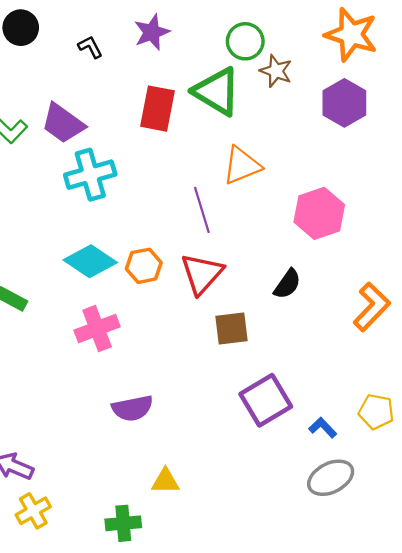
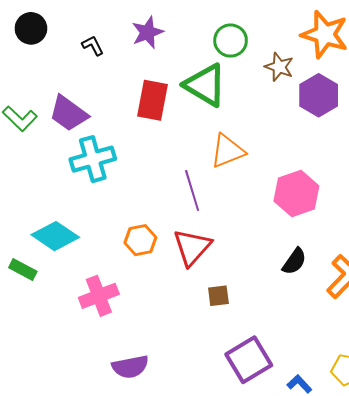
brown star: (276, 71) -> (279, 67), moved
cyan diamond: (90, 261) -> (55, 236), moved
black semicircle: (287, 284) -> (294, 261), moved
brown square: (232, 328) -> (218, 296), size x0.7

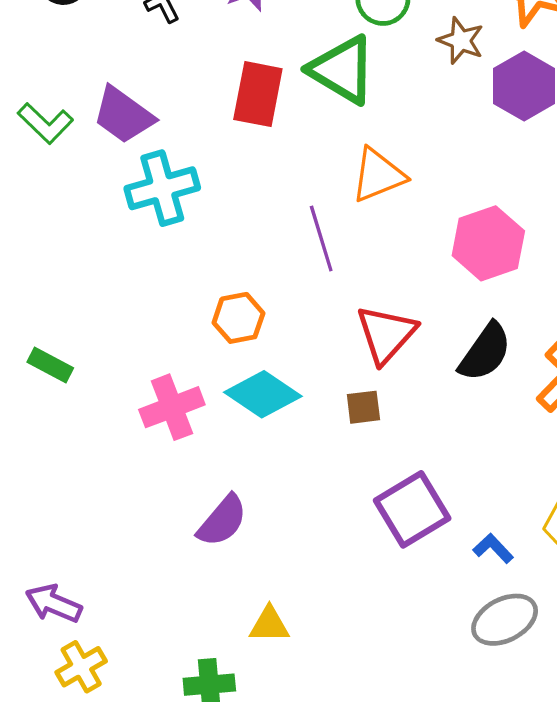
cyan diamond: (55, 236) -> (263, 394), moved
red triangle: (192, 247) -> (386, 334), moved
black semicircle: (294, 261) -> (485, 352), size x1.4
purple semicircle: (130, 367) -> (222, 521), turned -39

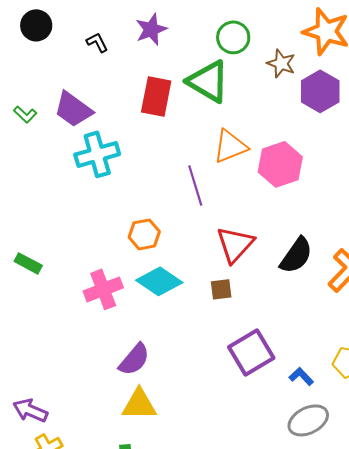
green L-shape: (45, 123) -> (25, 114), size x0.7
pink hexagon: (488, 243) -> (280, 164), moved
yellow triangle: (269, 625) -> (139, 404), moved, size x1.4

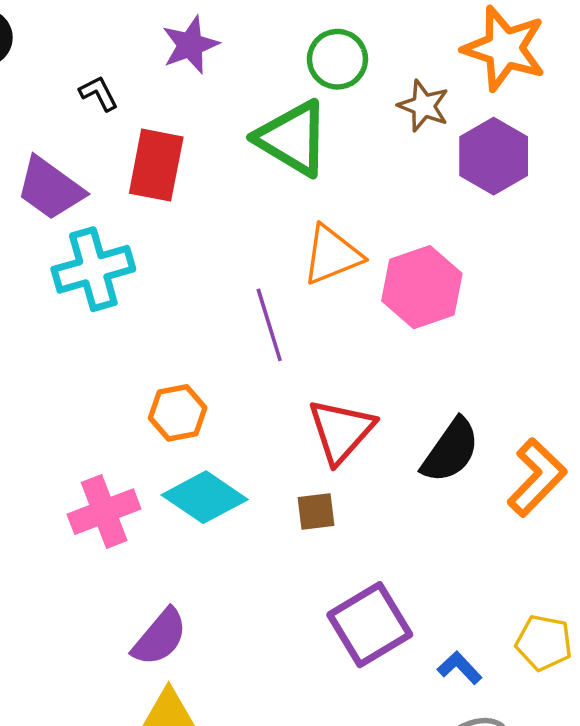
black L-shape: (97, 42) -> (99, 93), moved
red rectangle: (156, 96) -> (156, 165), moved

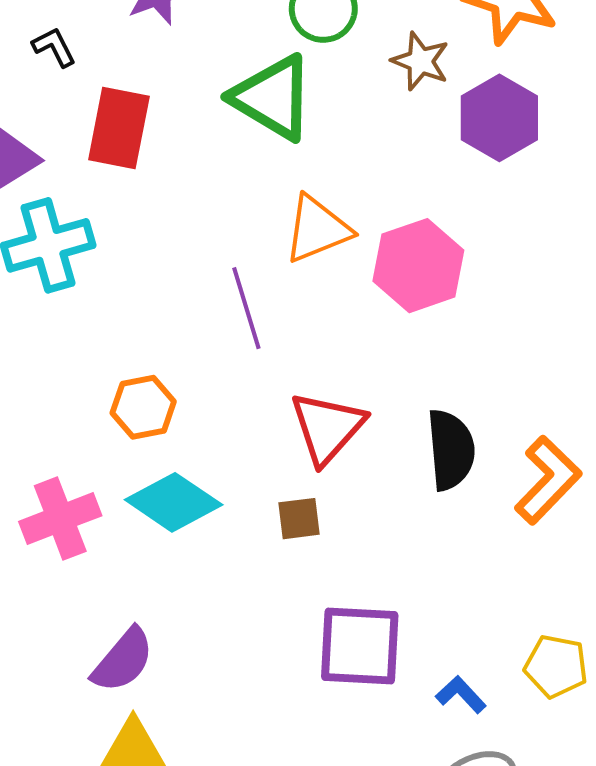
black semicircle: (451, 451) -> (451, 450), turned -40
purple square: (370, 625) -> (360, 646), turned 34

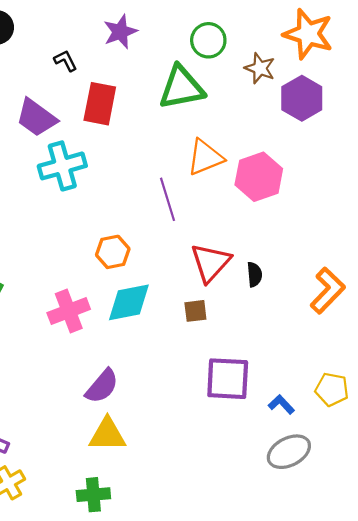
green triangle: (273, 98) -> (181, 88), turned -42
black semicircle: (451, 450) -> (255, 274), moved, size x0.6
cyan diamond: (174, 502) -> (129, 302), turned -45

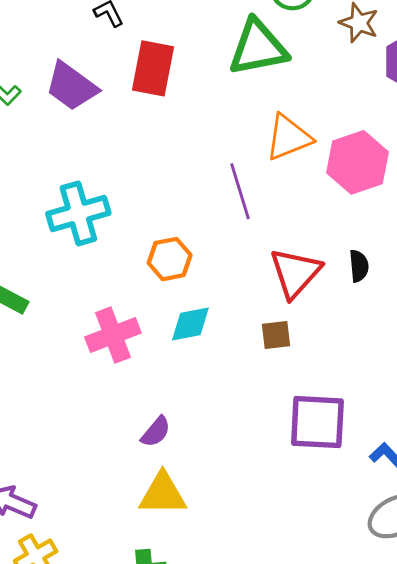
cyan cross: (62, 166) -> (78, 213), moved
black semicircle: (255, 274) -> (359, 266), moved
cyan diamond: (129, 302) -> (190, 324), size x0.7
purple semicircle: (102, 386) -> (156, 432), size x0.7

